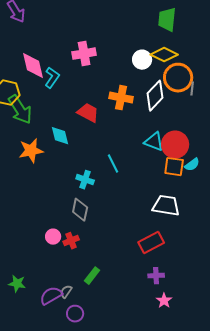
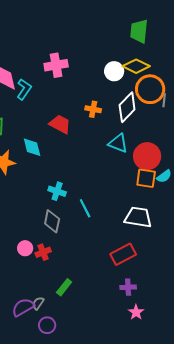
orange cross: (121, 98) -> (93, 109), size x0.7
cyan triangle: (154, 142) -> (118, 143), moved
cyan line: (113, 164) -> (85, 208), moved

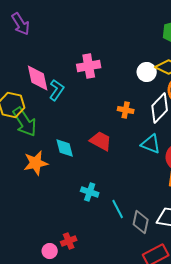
red trapezoid: (60, 124) -> (101, 141), moved
gray diamond: (52, 221) -> (141, 222), moved
pink circle: (25, 248) -> (50, 251), moved
red cross: (43, 252) -> (69, 241), moved

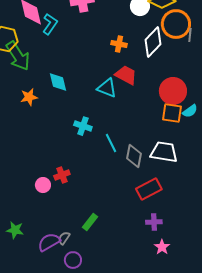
red trapezoid: (101, 141) -> (126, 75), moved
cyan triangle: (151, 144) -> (107, 88), moved
orange star: (36, 163) -> (29, 97), size x0.7

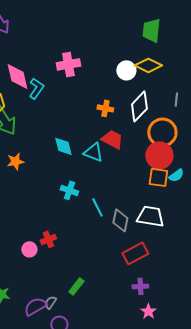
orange circle: (176, 24) -> (162, 132), moved
cyan diamond: (58, 82) -> (63, 146), moved

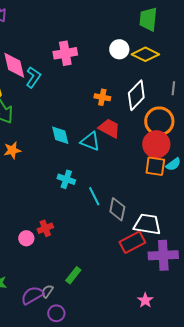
white circle: (126, 70) -> (119, 49), moved
white trapezoid: (150, 216) -> (147, 224), moved
purple cross: (140, 286) -> (163, 255), moved, size x1.8

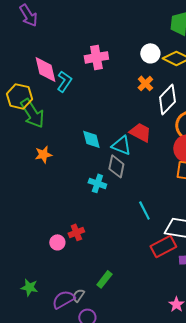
orange cross: (102, 97) -> (145, 83), moved, turned 35
cyan line: (94, 196) -> (144, 210), moved
gray diamond: (117, 209) -> (116, 166), moved

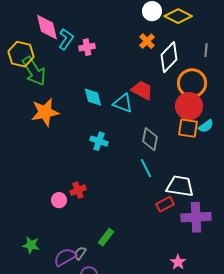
pink cross: (96, 57) -> (87, 47), moved, size x0.7
orange star: (43, 154) -> (45, 112), size x1.6
gray diamond: (116, 166) -> (150, 139), moved
red rectangle: (163, 246) -> (165, 204), size x0.7

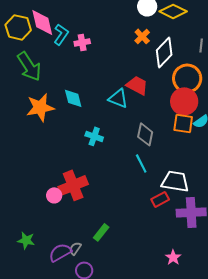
yellow hexagon: (21, 54) -> (18, 27), moved
cyan diamond: (93, 97) -> (73, 98), moved
red cross: (78, 190) -> (73, 185), size x1.8

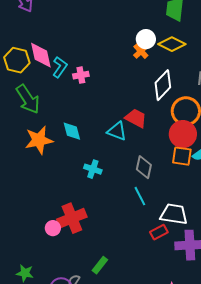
orange cross: (142, 36) -> (141, 51), moved

